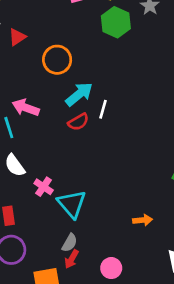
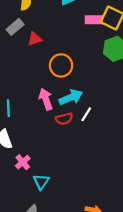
pink arrow: (26, 108) -> (46, 99), moved, turned 35
cyan triangle: (72, 204) -> (41, 182), size x0.7

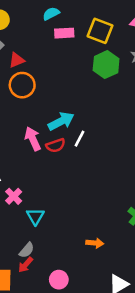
pink rectangle: (94, 20) -> (64, 33), moved
orange circle: (61, 65) -> (22, 85), moved
pink arrow: (46, 99) -> (33, 139), moved

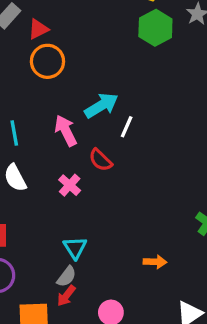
red semicircle: (56, 145) -> (100, 160), moved, turned 66
pink cross: (14, 196) -> (70, 185), moved
cyan triangle: (35, 216) -> (75, 248), moved

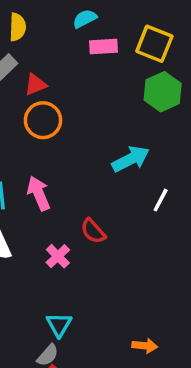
cyan arrow: (101, 105) -> (131, 159), moved
white line: (127, 127) -> (161, 200), moved
pink arrow: (66, 131) -> (39, 193), moved

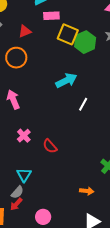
yellow square: (154, 44) -> (68, 34), moved
red triangle: (35, 85) -> (25, 31), moved
red semicircle: (93, 231) -> (50, 146), moved
orange arrow: (145, 346) -> (87, 191), moved

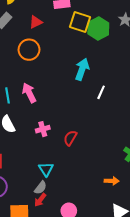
cyan arrow: (66, 80) -> (82, 69), turned -40
pink cross: (24, 136) -> (43, 129), turned 32
red semicircle: (50, 146) -> (70, 138), turned 77

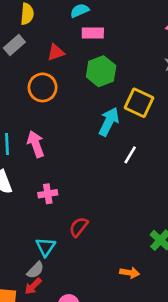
yellow square: (80, 22) -> (139, 103), moved
green hexagon: (98, 28) -> (101, 71), moved
red semicircle: (70, 138) -> (79, 227), moved

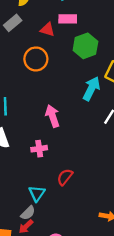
pink rectangle: (93, 33) -> (68, 19), moved
red triangle: (56, 52) -> (47, 30), turned 35
pink arrow: (36, 144) -> (52, 116), moved

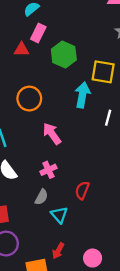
pink rectangle: (68, 19) -> (38, 33), turned -48
orange circle: (36, 59) -> (29, 99), moved
gray semicircle: (28, 213) -> (41, 197), moved

